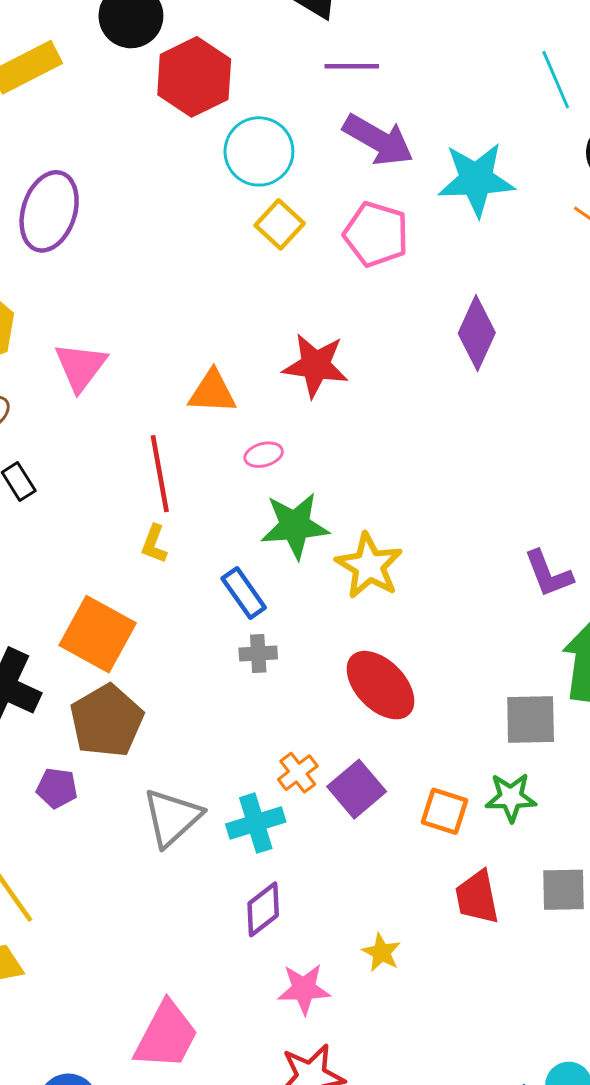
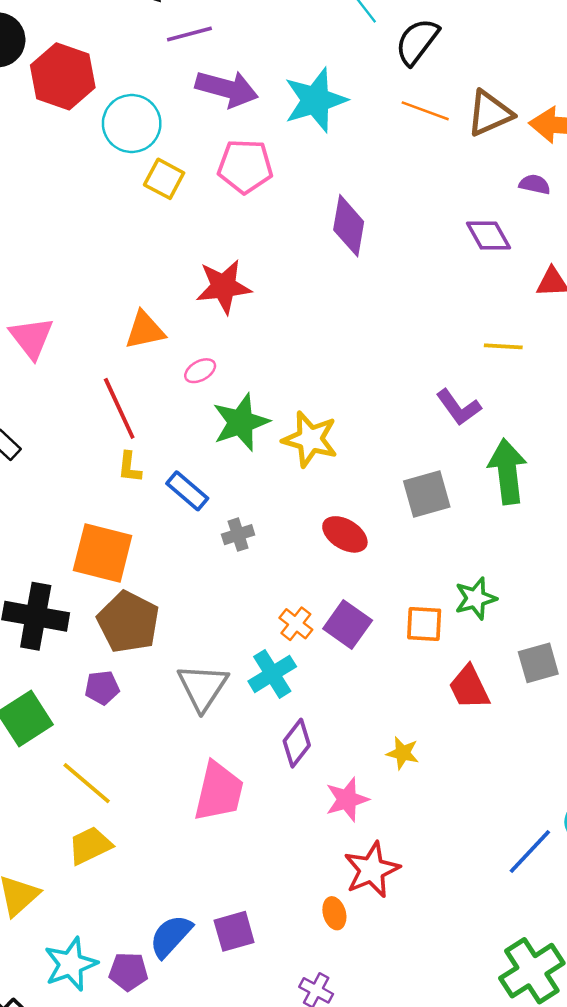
blue rectangle: (244, 593) -> (187, 491), moved
red ellipse: (380, 685) -> (345, 534), size x0.7
gray square: (531, 720) -> (427, 494), moved
pink trapezoid: (166, 1036) -> (219, 792), moved

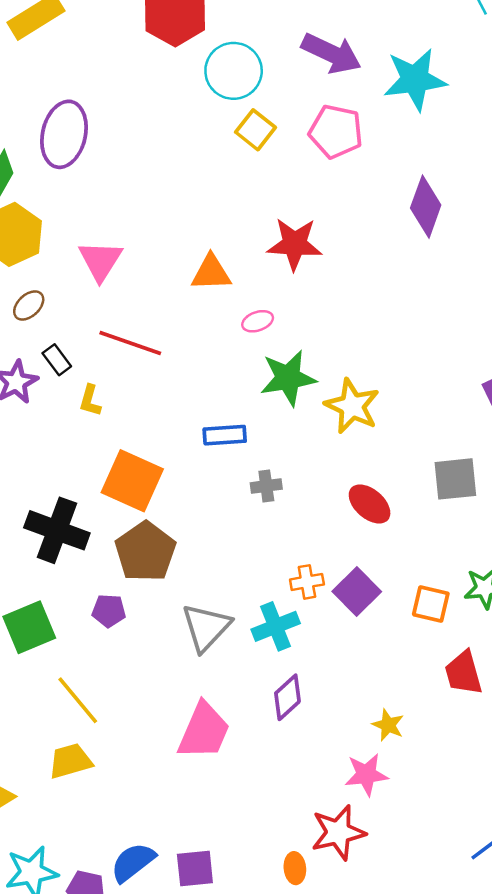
red line: (119, 408) -> (130, 343), moved, turned -56
yellow L-shape: (130, 467) -> (90, 401), moved
blue rectangle: (187, 491) -> (225, 435), turned -54
orange cross: (296, 624) -> (307, 582), turned 32
pink star: (347, 799) -> (366, 775), moved

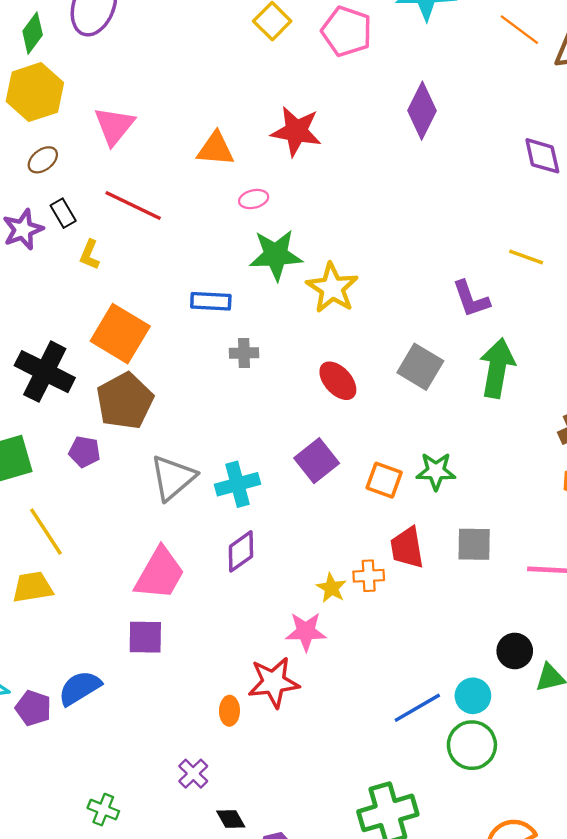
gray square: (455, 479) -> (420, 367), turned 30
orange cross: (307, 582) -> (369, 576), moved
purple square: (195, 868) -> (145, 637), moved

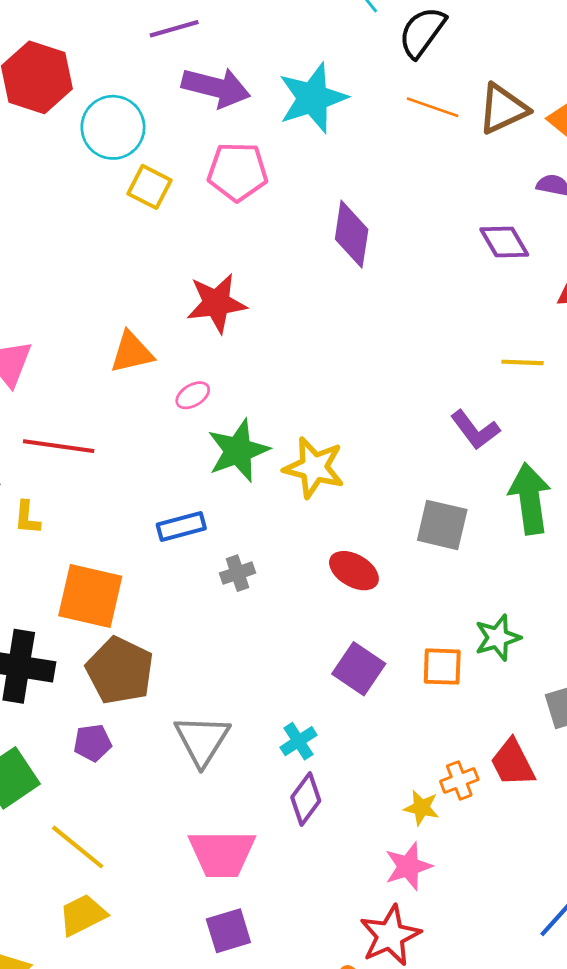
cyan cross: (237, 484) -> (298, 741), moved, size x0.7
red trapezoid: (407, 548) -> (513, 763), moved
pink trapezoid: (160, 574) -> (222, 854), turned 78

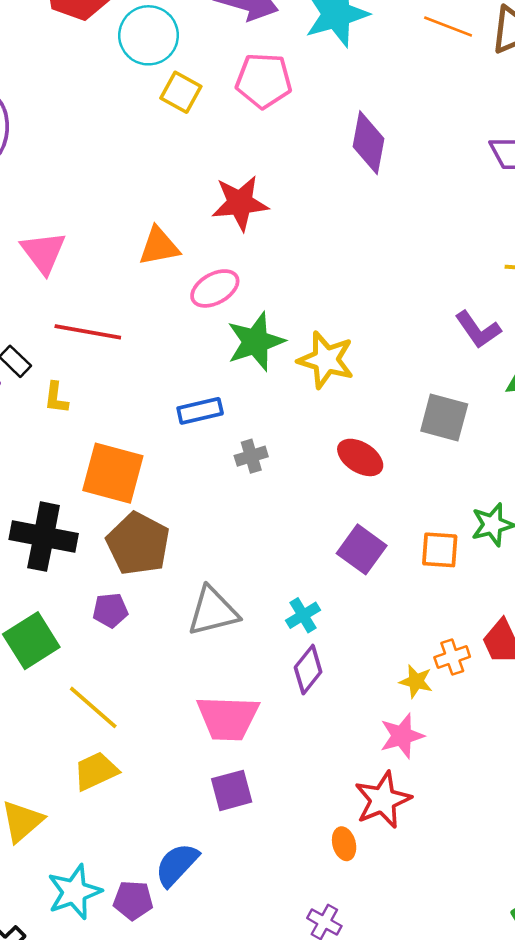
pink ellipse: (193, 395) -> (215, 288), size x1.5
gray triangle: (202, 740) -> (213, 611), turned 42

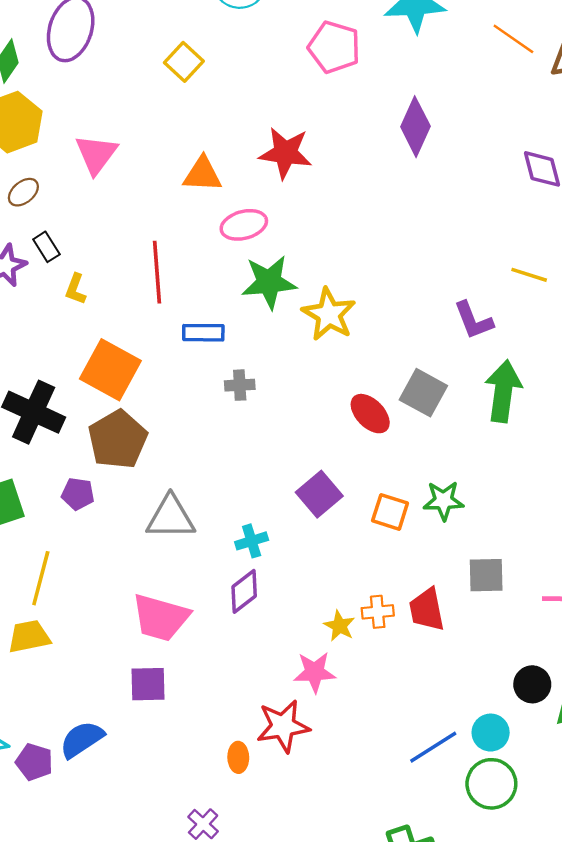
yellow square: (181, 92) -> (184, 62), moved
red line: (88, 332) -> (157, 272), moved, turned 62
red ellipse: (360, 457) -> (370, 414), moved
yellow line: (93, 707) -> (41, 578), turned 50

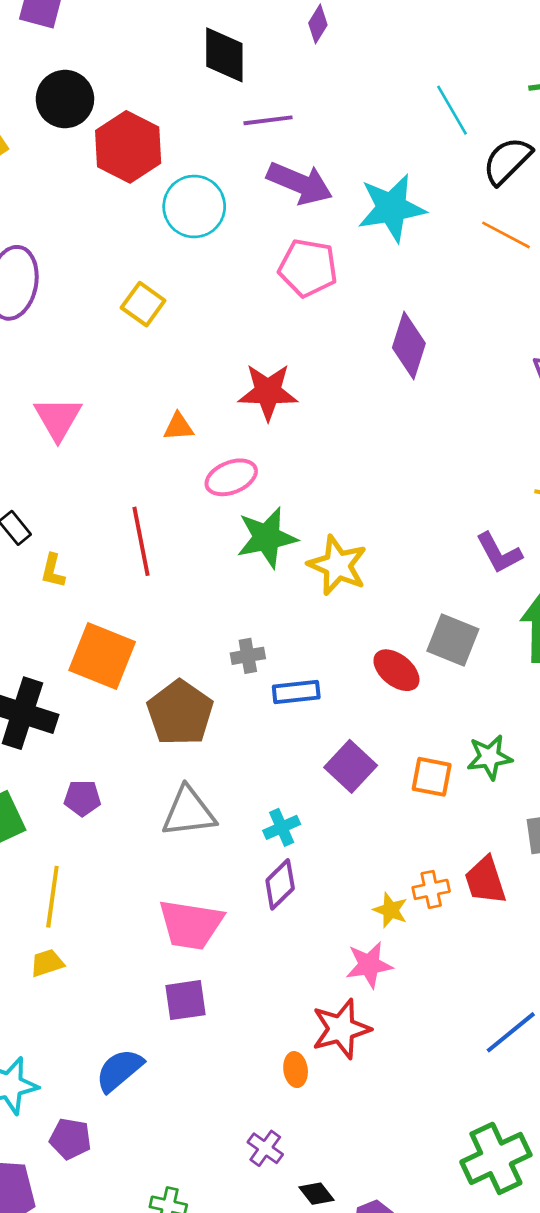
orange triangle: (202, 174) -> (179, 427), size x0.7
blue rectangle: (203, 333) -> (296, 692), moved
brown pentagon: (118, 440) -> (180, 713), moved
yellow trapezoid: (29, 637) -> (47, 963), size x0.7
purple pentagon: (34, 762) -> (70, 1139), moved

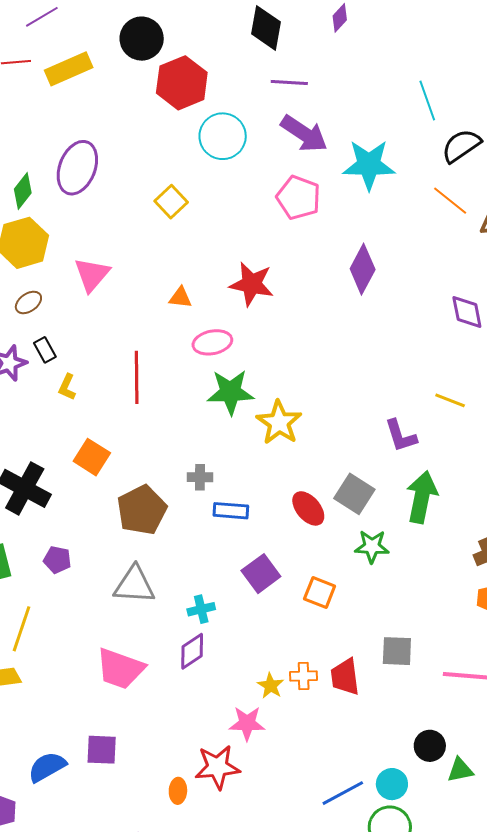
orange square: (102, 656) -> (92, 457), size x0.7
green star: (490, 757) -> (372, 547), moved
purple square: (186, 1000) -> (102, 750), moved

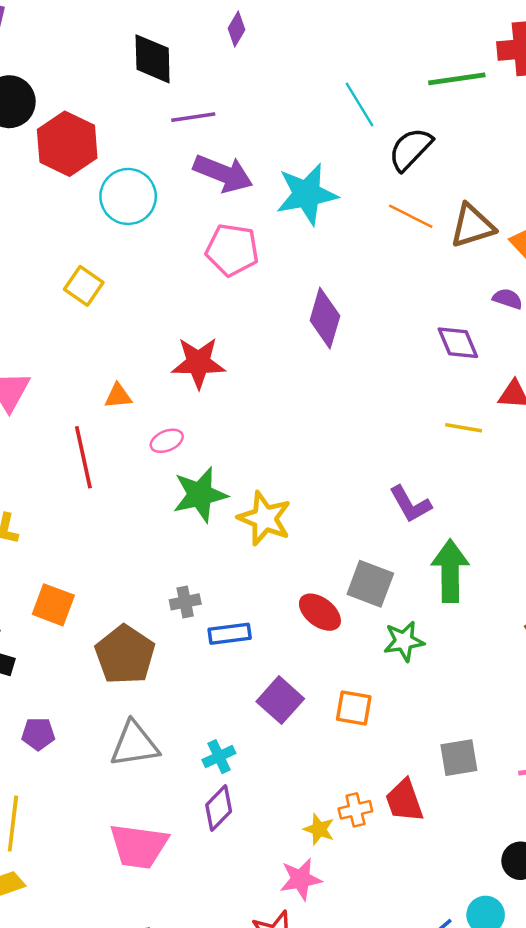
pink ellipse: (212, 342) -> (167, 441), size x0.7
red line: (137, 377) -> (83, 457), moved
yellow line: (450, 400) -> (464, 428), moved

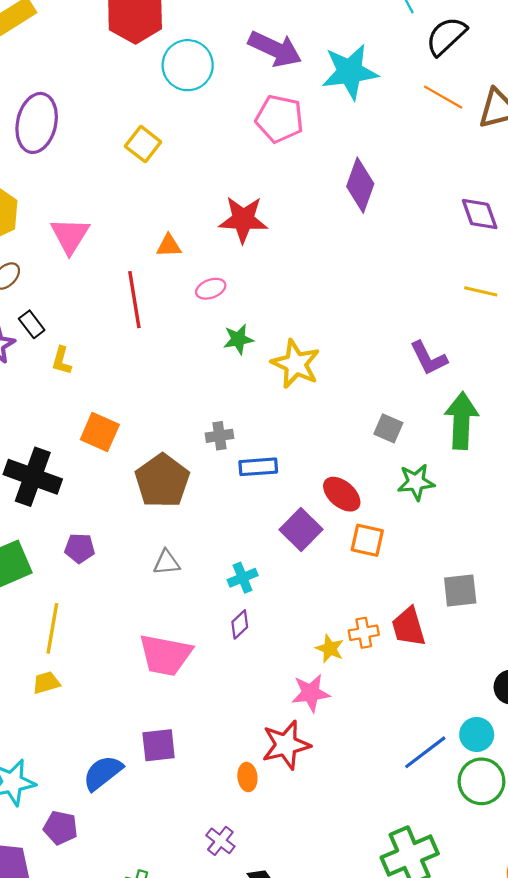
green star: (200, 495) -> (238, 339), size x0.6
gray square: (370, 584) -> (388, 428), size x0.7
red ellipse: (320, 612) -> (342, 494), moved
gray triangle: (135, 744) -> (167, 562), size x0.6
purple diamond: (219, 808) -> (240, 624), size x0.7

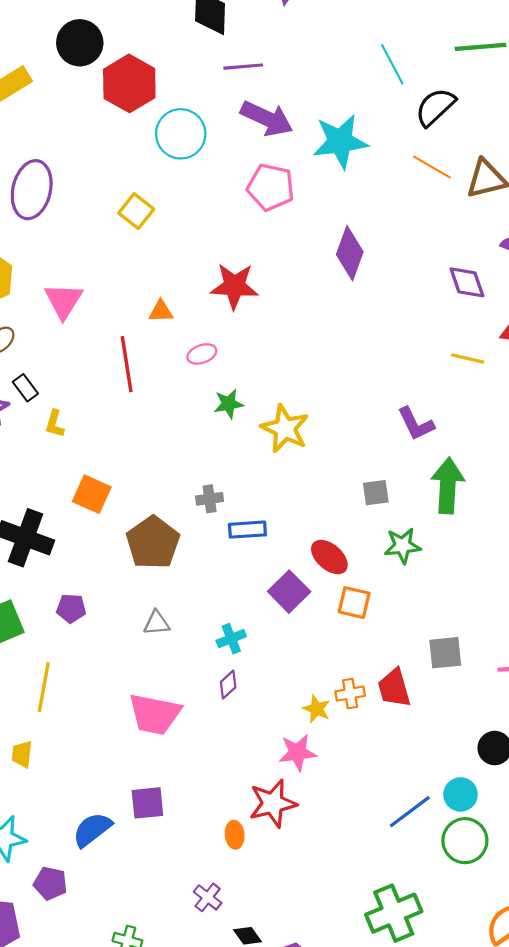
gray square: (388, 428) -> (376, 493), turned -32
yellow trapezoid: (46, 683) -> (22, 754), moved, turned -68

